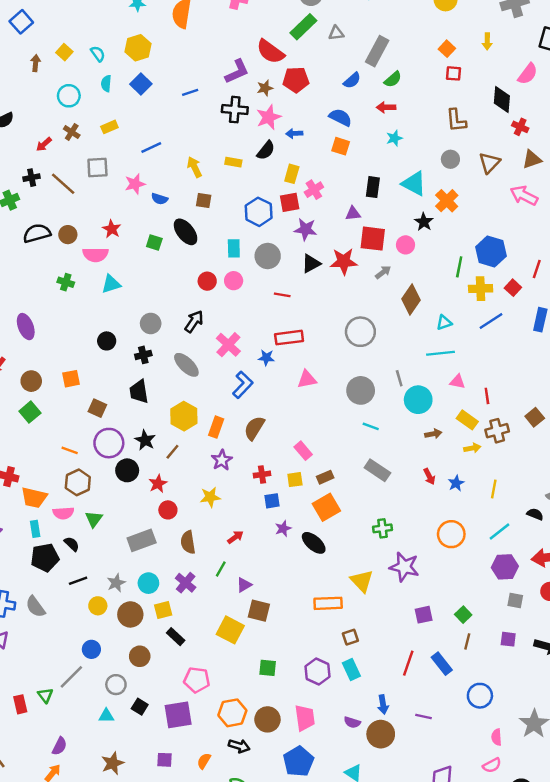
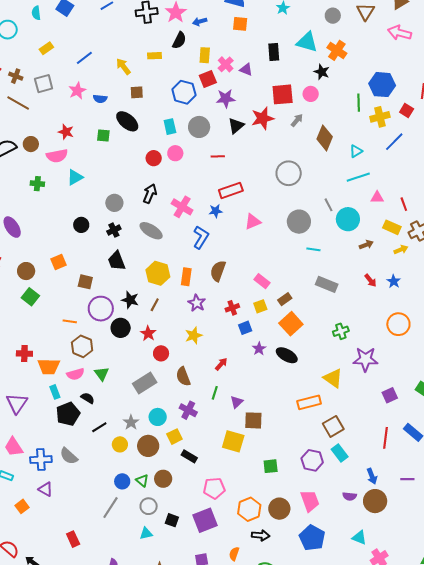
brown cross: (72, 132) -> (16, 76), moved
purple triangle: (353, 213) -> (246, 70), moved, turned 40
brown square: (350, 637) -> (333, 426), size x1.5
green triangle: (45, 695) -> (142, 481), moved

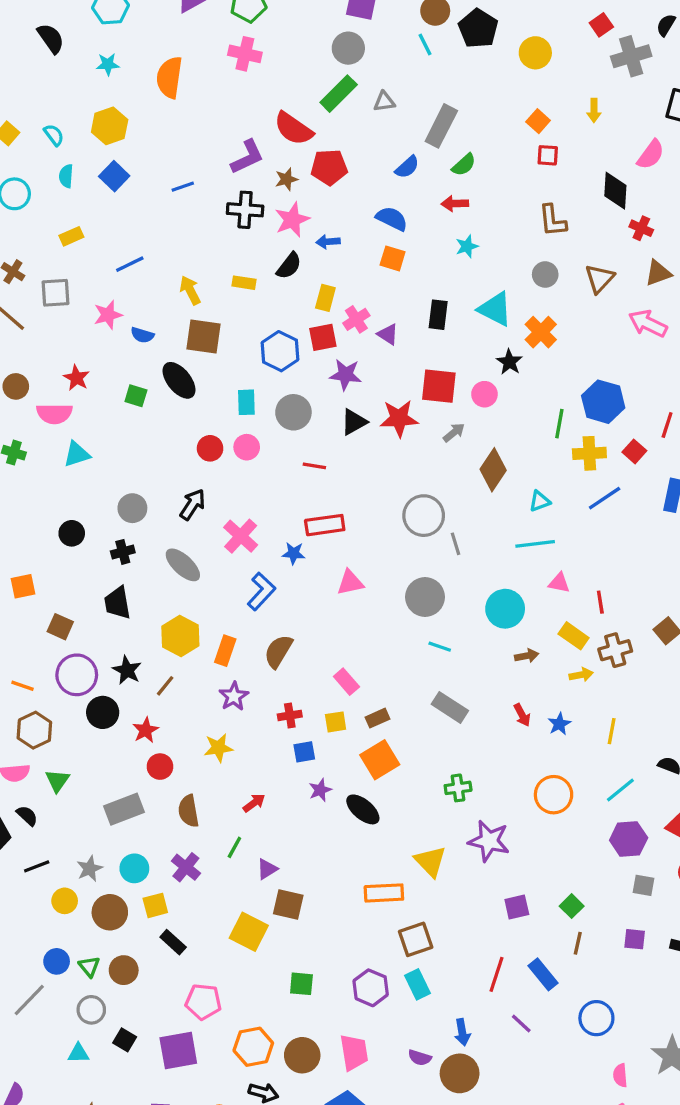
brown square: (137, 92) -> (204, 336), size x1.6
gray line: (329, 205) -> (455, 544), moved
purple line: (407, 479) -> (521, 1024), moved, turned 32

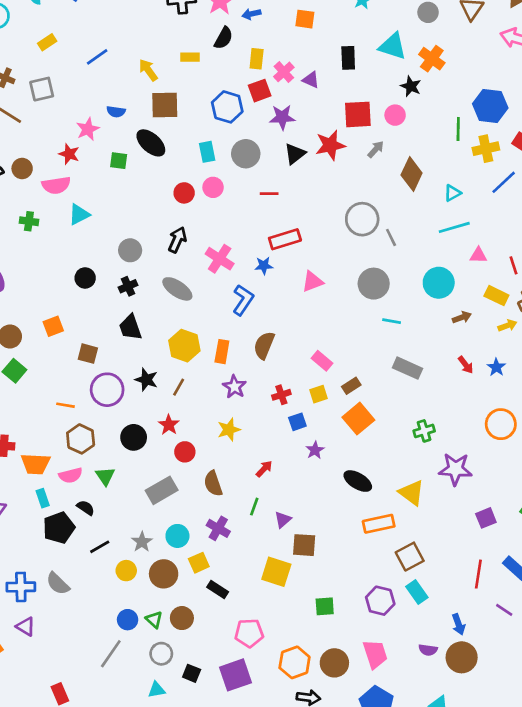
pink star: (108, 315) -> (88, 129), moved
black circle: (103, 712) -> (134, 437), moved
black ellipse: (363, 809) -> (358, 481), moved

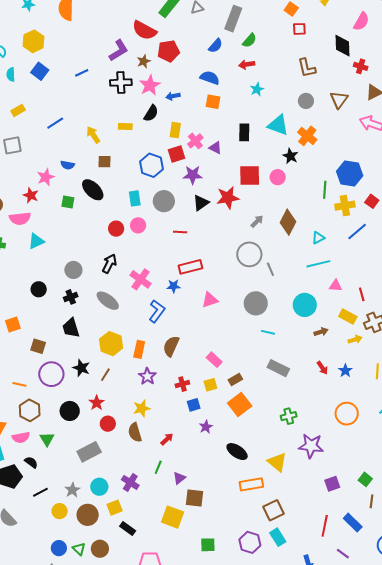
brown square: (165, 105) -> (105, 162), size x0.6
gray arrow: (376, 149) -> (257, 221), moved
brown semicircle: (213, 484) -> (135, 432), moved

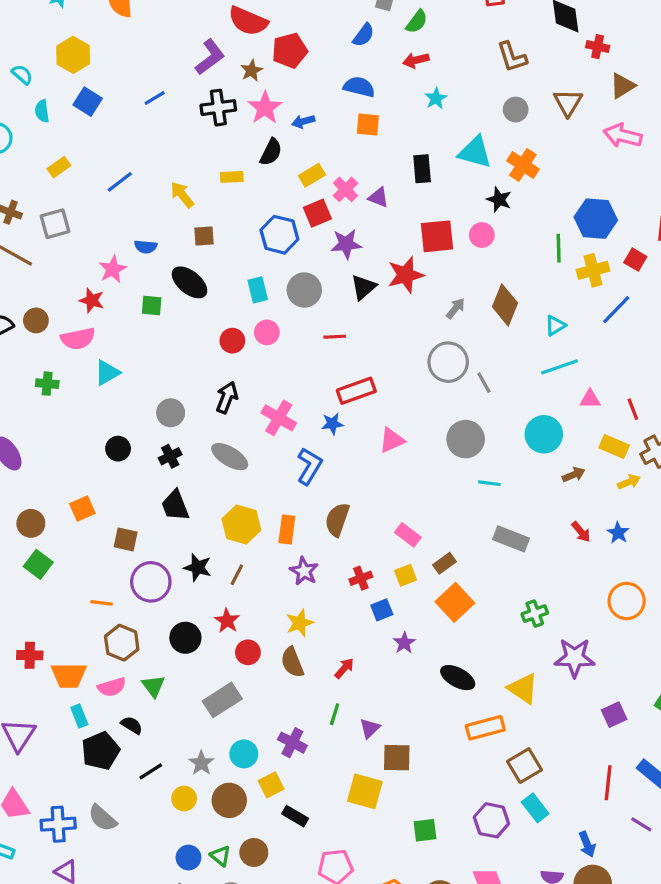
yellow rectangle: (175, 130) -> (312, 175), turned 56

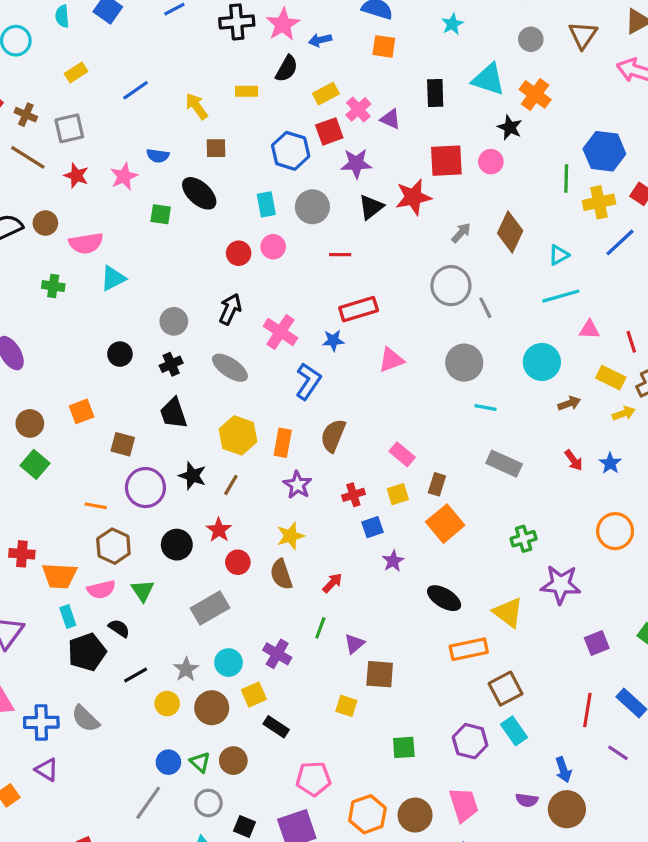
red star: (92, 300) -> (76, 176), moved
brown rectangle: (444, 563) -> (437, 484), turned -40
yellow square: (365, 791) -> (346, 706), size x0.6

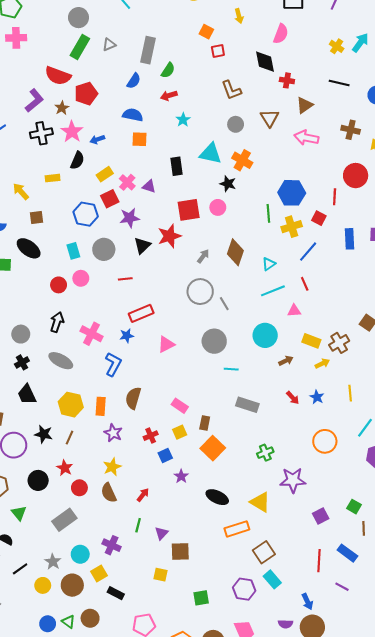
red line: (631, 342) -> (305, 284), moved

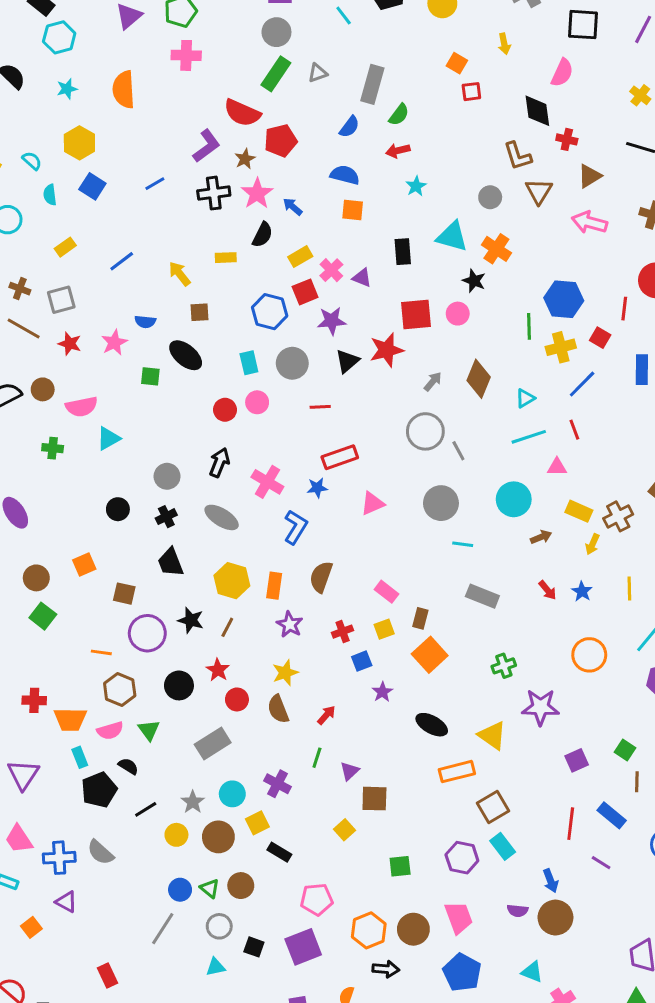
brown L-shape: (231, 90) -> (518, 156), moved
blue arrow: (97, 139) -> (293, 207), turned 56
yellow arrow: (322, 364) -> (592, 544), turned 136
yellow square: (160, 575) -> (344, 830), turned 32

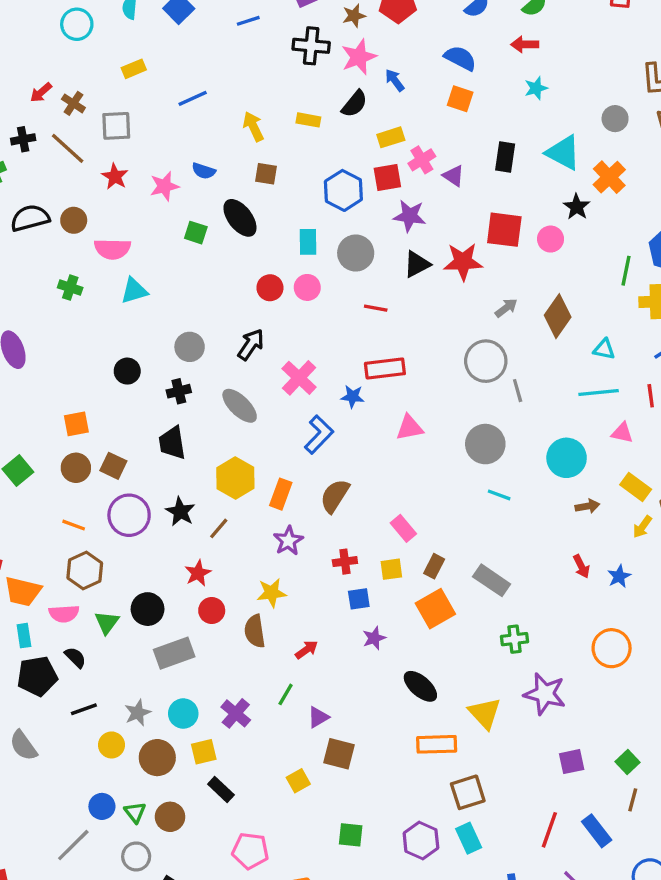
cyan triangle: (525, 398) -> (604, 349), turned 30
brown circle: (36, 578) -> (76, 468), moved
gray rectangle: (482, 596) -> (492, 580), moved
black circle: (179, 685) -> (148, 609), moved

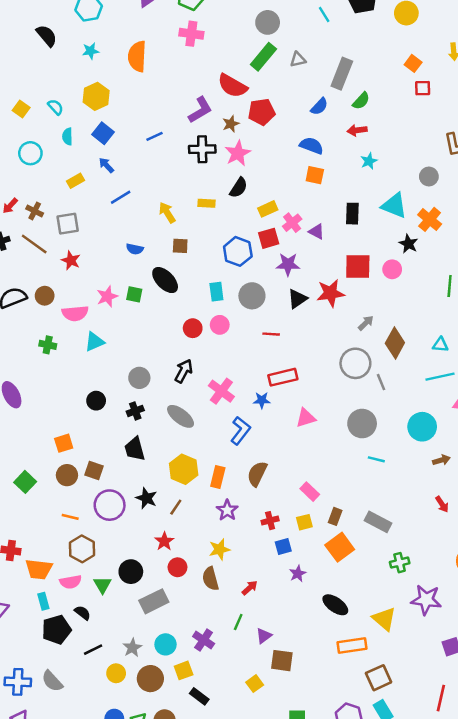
blue arrow: (395, 80) -> (106, 165), moved
pink star: (164, 186) -> (107, 296), moved
brown diamond: (558, 316) -> (395, 343), moved

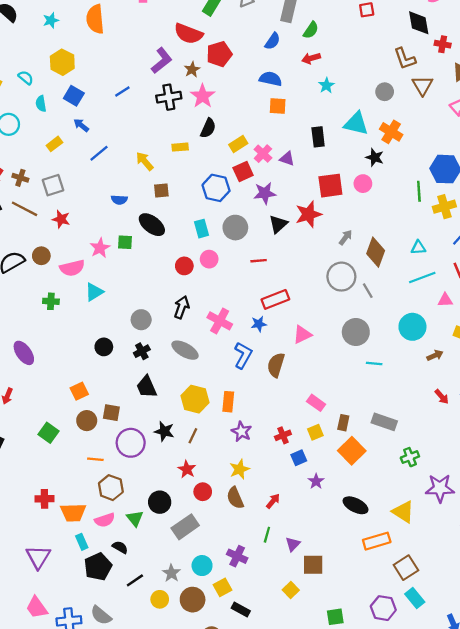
brown semicircle: (257, 474) -> (276, 365), moved

